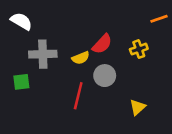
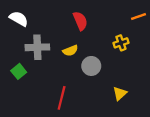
red semicircle: (102, 44) -> (80, 21), moved, turned -66
green square: (21, 82) -> (19, 71), turned -32
red line: (78, 96) -> (62, 98), moved

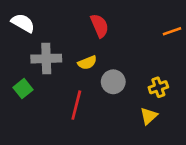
orange line: (139, 16) -> (172, 31), moved
yellow cross: (121, 43) -> (158, 87), moved
red line: (62, 98) -> (76, 105), moved

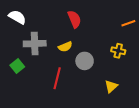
yellow cross: (158, 87) -> (118, 51), moved, turned 32

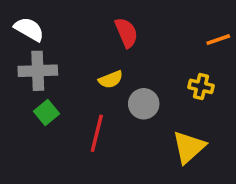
gray cross: (35, 44) -> (38, 71), moved
green square: (17, 66) -> (46, 112), moved
yellow triangle: (111, 86) -> (189, 147), size x1.5

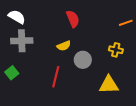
green square: (46, 112) -> (12, 73), moved
yellow triangle: (189, 147) -> (109, 85), turned 40

